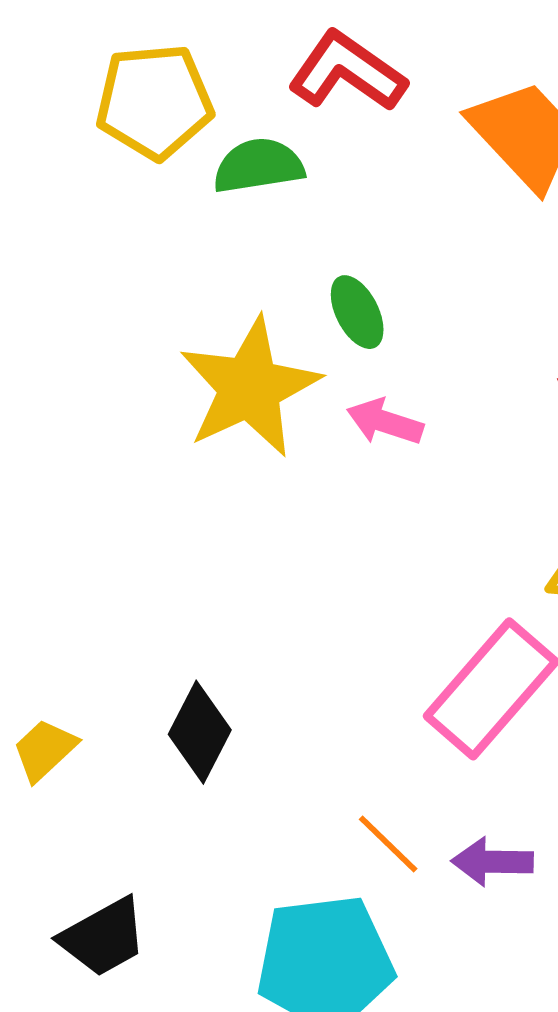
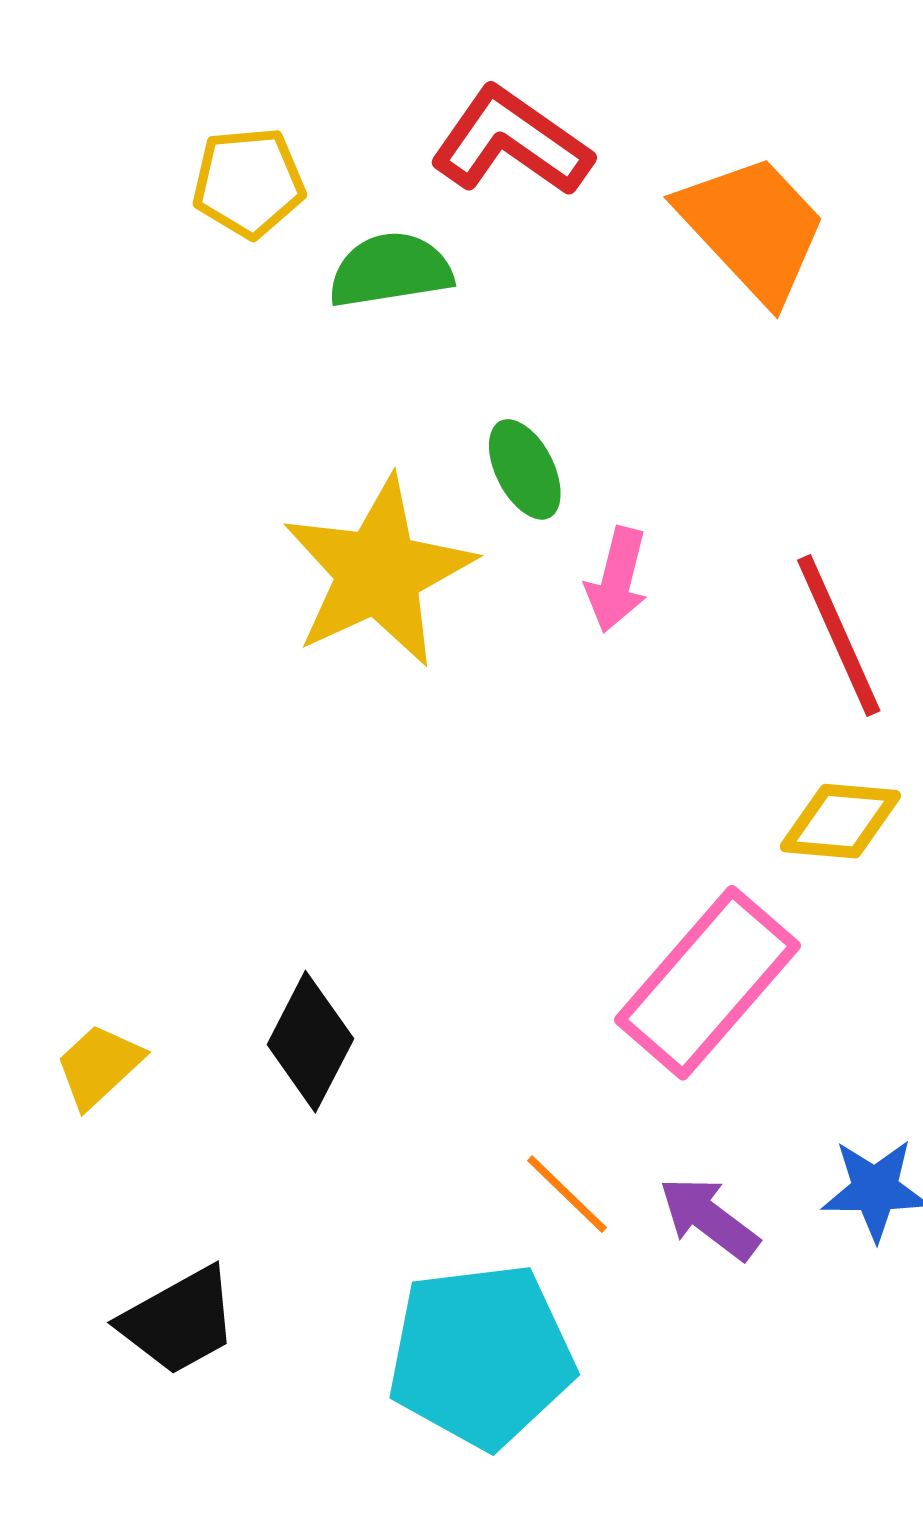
yellow pentagon: (154, 102) -> (248, 183), size x0.7
pink arrow: (385, 422) -> (617, 580), moved, turned -94
purple arrow: (492, 862) -> (709, 1218), turned 36

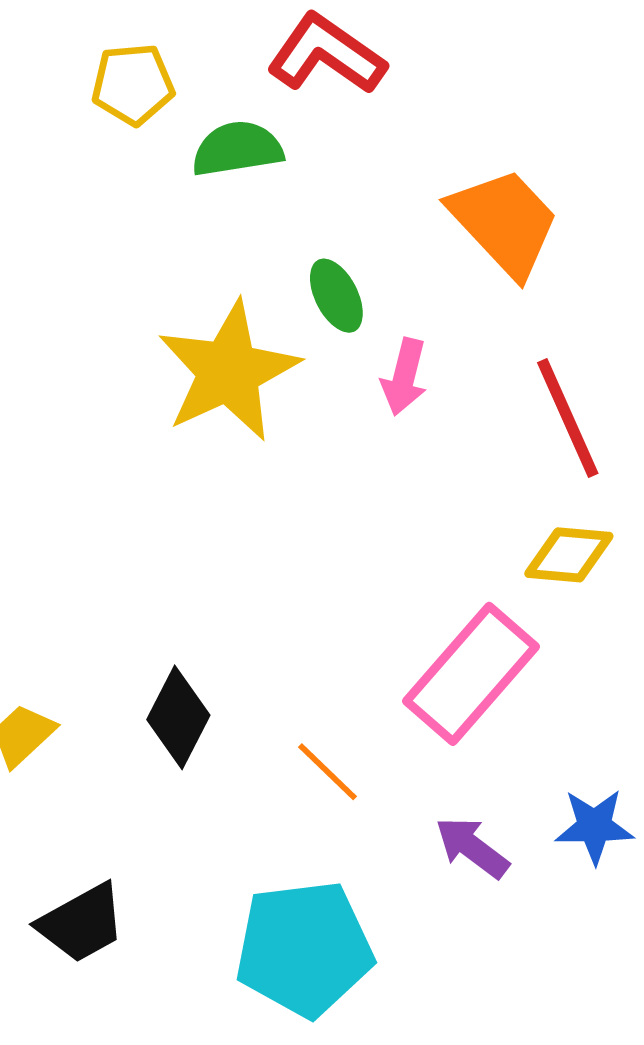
orange trapezoid: (753, 228) -> (504, 222), moved
orange line: (567, 1194) -> (327, 772), moved

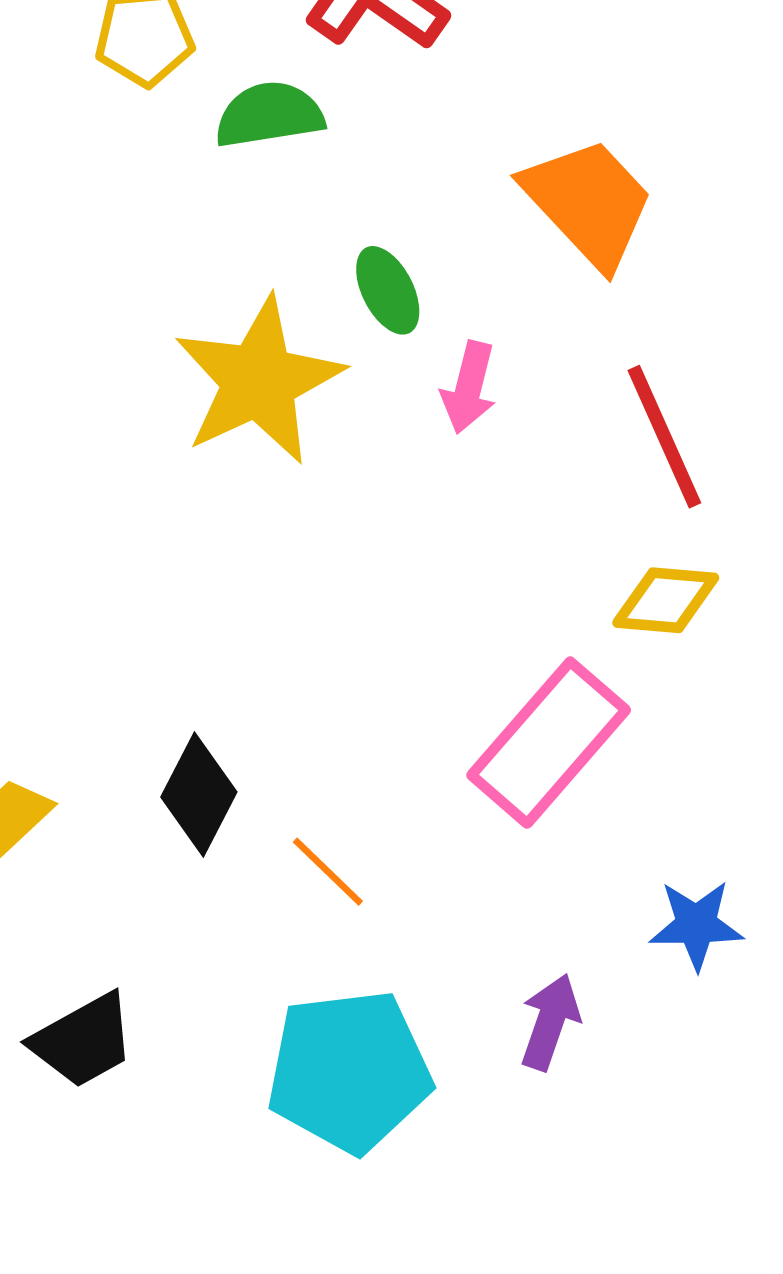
orange line: (327, 772) -> (328, 872), moved
purple arrow: (472, 847) -> (550, 1022), moved, turned 72

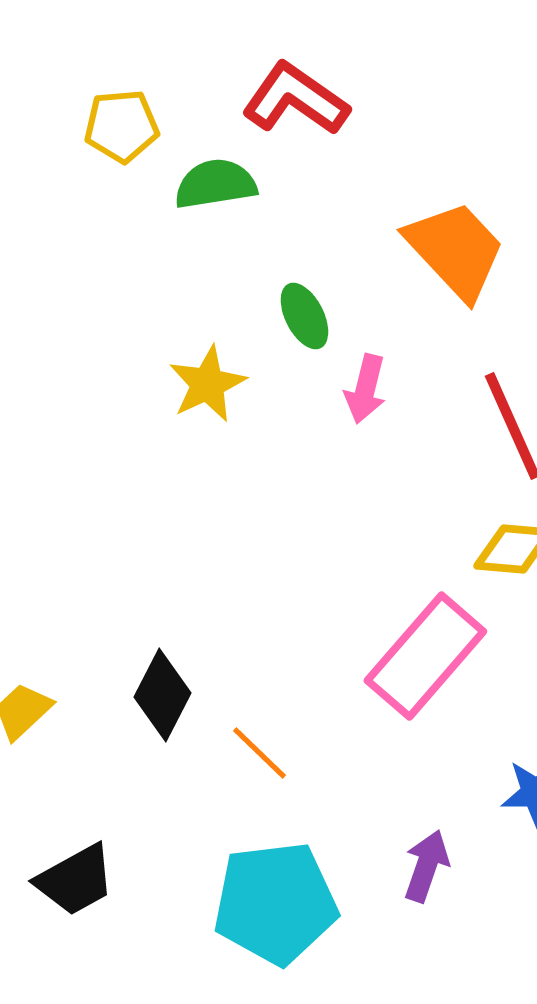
yellow star: (259, 381) -> (207, 384), size x0.6

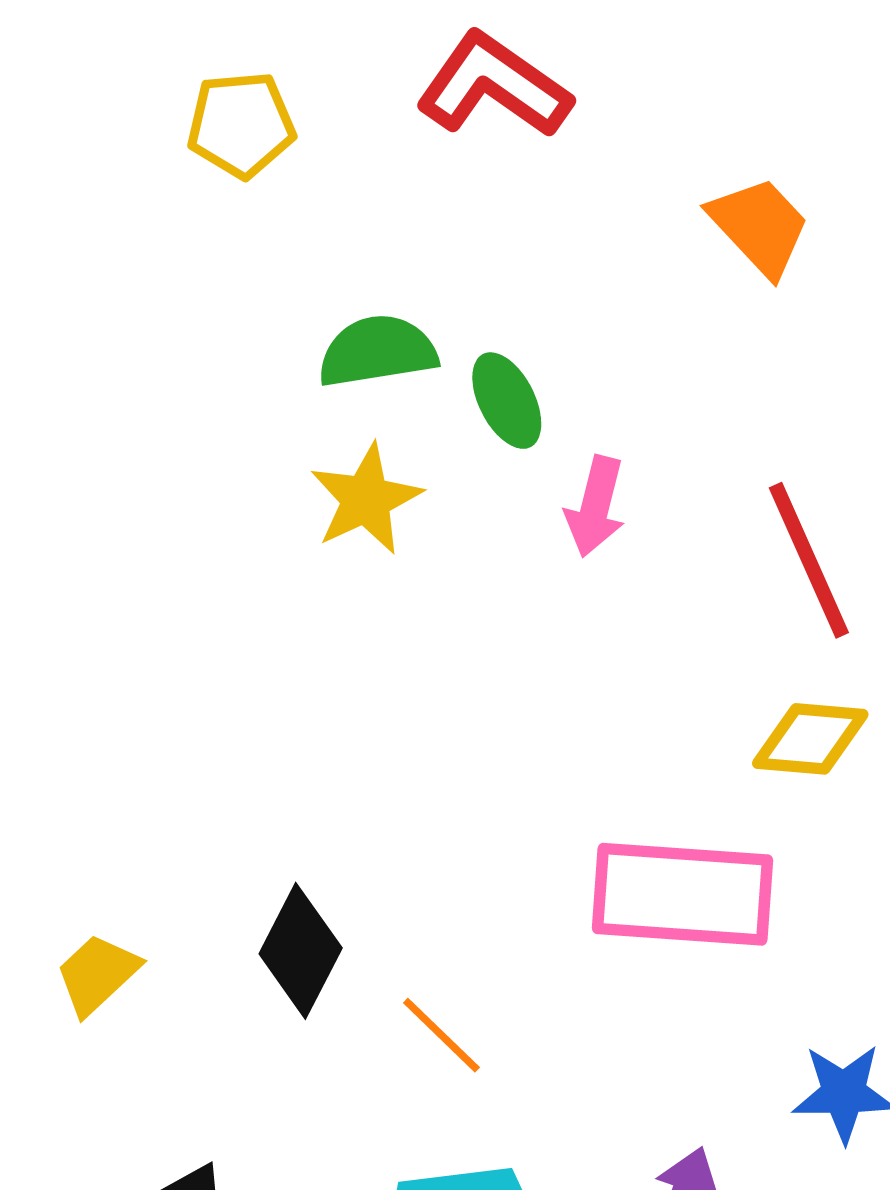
green semicircle: (215, 184) -> (378, 351), moved
orange trapezoid: (455, 250) -> (759, 226), moved, size x0.7
pink rectangle: (425, 656) -> (682, 894), turned 53

